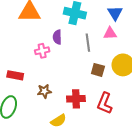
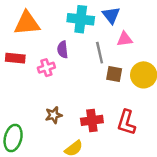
blue triangle: (115, 13) -> (111, 15), moved
brown square: (98, 70) -> (114, 74), moved
red rectangle: (15, 75) -> (15, 58), moved

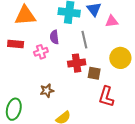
pink triangle: (125, 39) -> (112, 21), moved
brown square: (114, 74) -> (94, 73), moved
red cross: (92, 120) -> (77, 63), moved

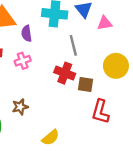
purple semicircle: (54, 37) -> (27, 33), moved
red cross: (77, 63) -> (65, 73), turned 30
brown star: (47, 91) -> (20, 107), moved

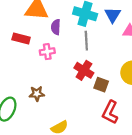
gray line: (73, 45) -> (86, 41), moved

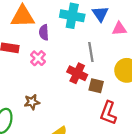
gray line: (86, 41) -> (91, 52), moved
pink cross: (47, 52) -> (38, 58), turned -32

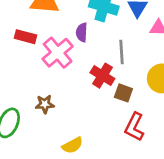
purple semicircle: (44, 32) -> (82, 32), moved
pink cross: (38, 58) -> (58, 53), size x1.6

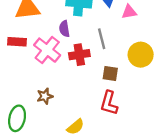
red cross: (102, 76) -> (79, 55), moved, turned -30
red L-shape: (134, 127) -> (109, 103), moved

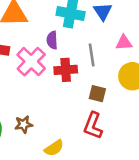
pink triangle: (129, 12) -> (124, 43), moved
brown star: (45, 96) -> (24, 124), moved

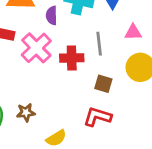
purple semicircle: (52, 40) -> (52, 15), moved
red L-shape: (93, 126) -> (97, 117), turned 84

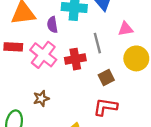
brown square: (103, 84) -> (106, 77), turned -35
brown star: (26, 112) -> (41, 98), moved

